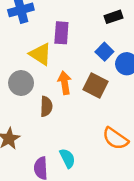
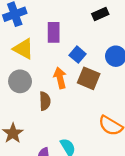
blue square: (104, 52) -> (78, 55), moved
yellow triangle: (40, 54) -> (23, 49), moved

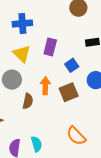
blue square: (78, 55) -> (72, 65), moved
brown square: (89, 78) -> (69, 92), turned 30

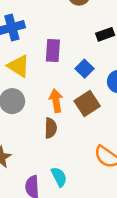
brown semicircle: (28, 101) -> (51, 128), moved

